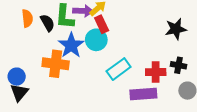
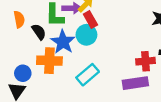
black semicircle: (47, 23) -> (39, 32), moved
cyan rectangle: (119, 69) -> (88, 75), moved
blue circle: (17, 77) -> (23, 73), moved

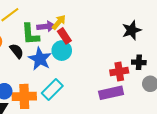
orange cross: (49, 61) -> (24, 96), moved
cyan rectangle: (88, 75) -> (52, 89), moved

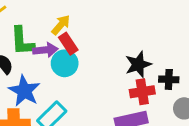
purple arrow: (46, 26) -> (45, 50), moved
black star: (132, 30) -> (138, 64), moved
blue star: (40, 59) -> (24, 91), moved

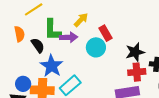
red rectangle: (68, 44) -> (105, 33), moved
cyan circle: (65, 63) -> (96, 47), moved

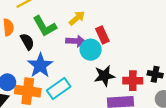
green L-shape: (52, 30) -> (45, 26), turned -35
purple arrow: (69, 37) -> (76, 41), moved
black star: (135, 52) -> (104, 76), moved

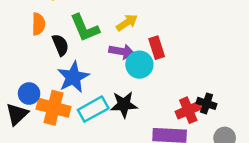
black cross: (155, 74) -> (207, 103), moved
black star: (104, 76) -> (124, 105), moved
red cross: (133, 81) -> (188, 110), turned -30

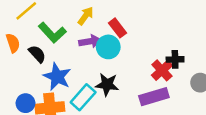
black star: (124, 105) -> (107, 85), turned 30

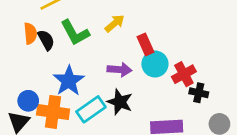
purple arrow: (90, 41) -> (119, 70), moved
cyan circle: (108, 47) -> (155, 64), moved
black semicircle: (37, 54) -> (46, 40), moved
red cross: (162, 70) -> (184, 74), moved

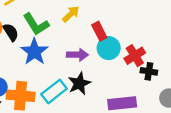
blue star: (69, 81) -> (34, 52), moved
black star: (120, 102) -> (79, 83), turned 30

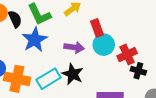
black star: (79, 83) -> (73, 74), turned -30

